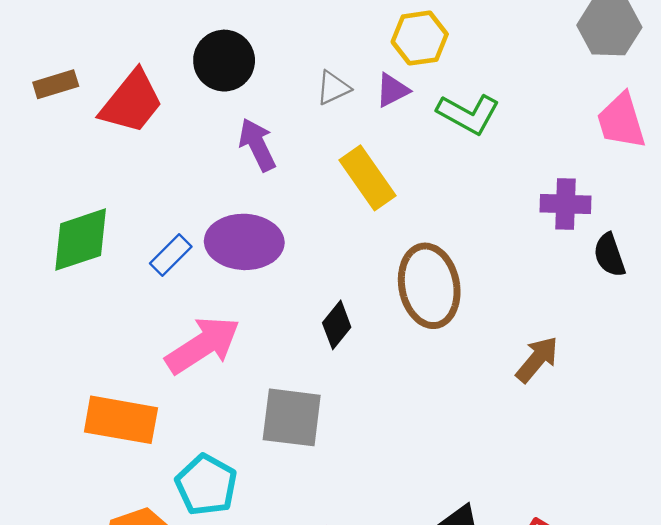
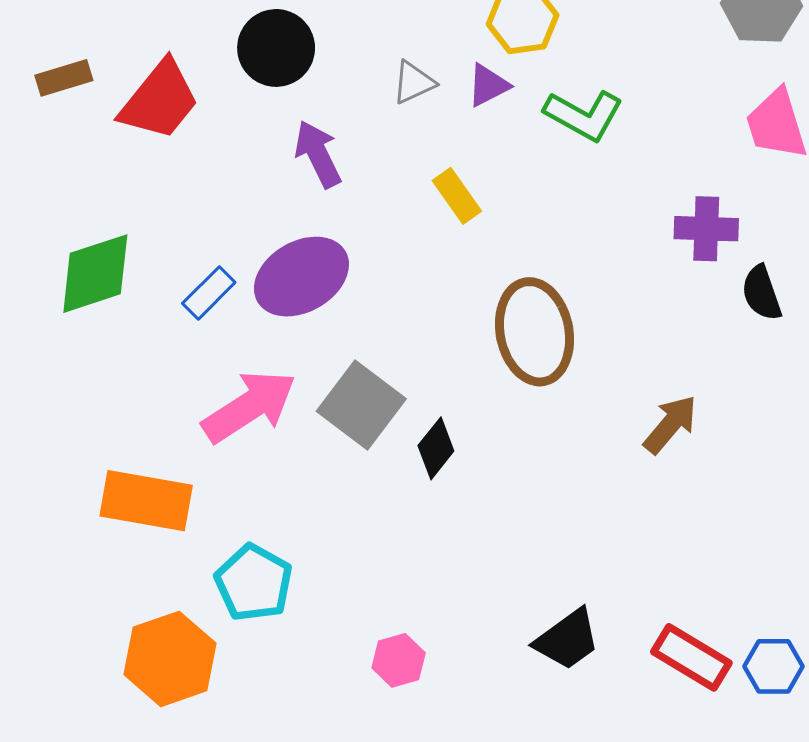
yellow rectangle: (368, 178) -> (457, 196), size x0.7
purple ellipse: (244, 242) -> (301, 277), turned -32
black diamond: (337, 325) -> (436, 448), moved
gray square: (292, 417) -> (361, 405), moved, turned 30

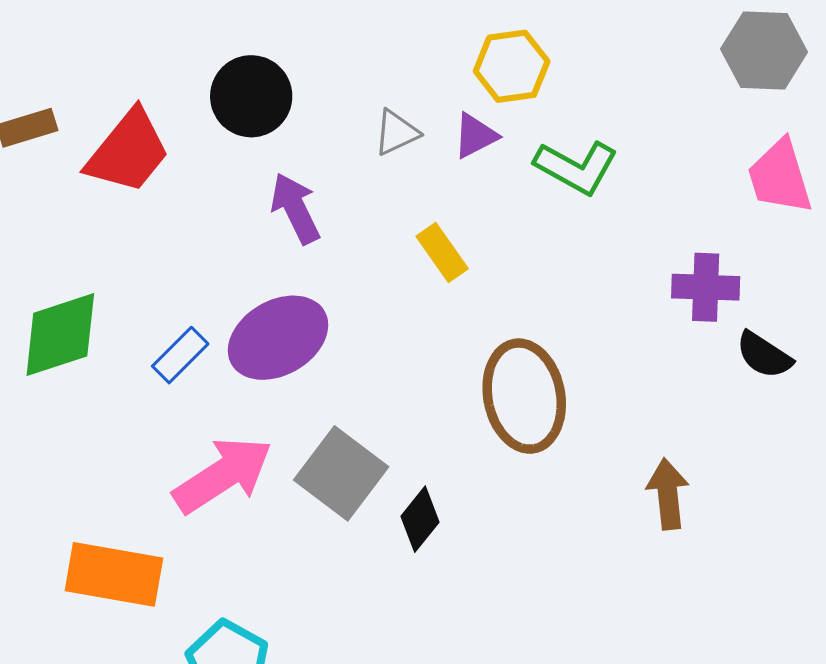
black semicircle: (762, 293) -> (764, 355), turned -38
brown arrow: (670, 424) -> (668, 494), turned -46

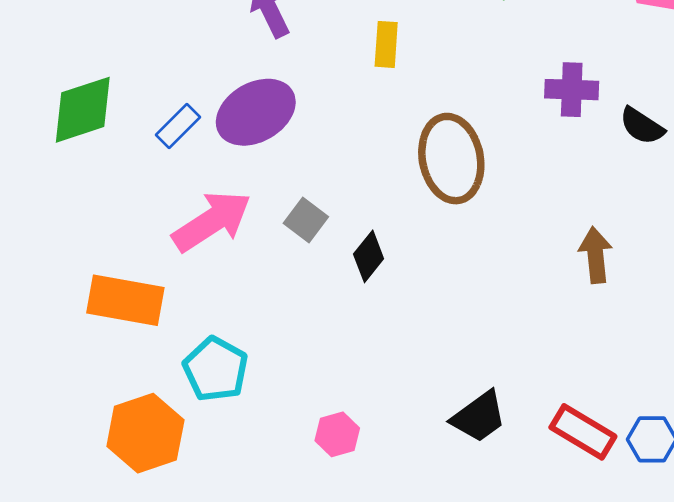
yellow rectangle: (442, 252) -> (386, 44), turned 39
purple cross: (706, 287) -> (572, 90), moved
gray square: (341, 473) -> (306, 220), size x0.6
brown arrow: (668, 494) -> (596, 255), moved

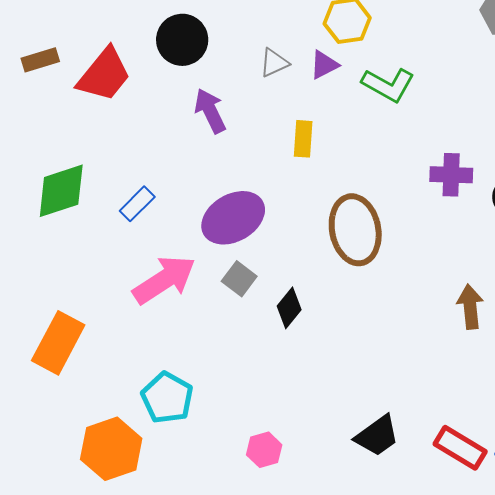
purple ellipse: (256, 112) -> (233, 218), moved
orange rectangle: (125, 300) -> (58, 343), moved, turned -72

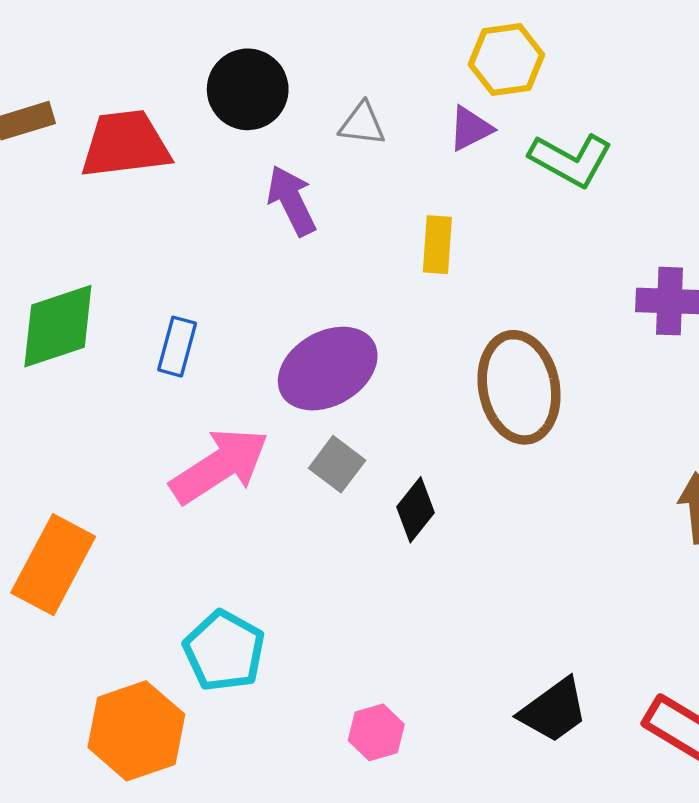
gray triangle: (274, 63) -> (362, 124), moved, turned 32
red trapezoid: (104, 75) -> (125, 144), turned -136
blue rectangle: (137, 204) -> (177, 347), turned -30

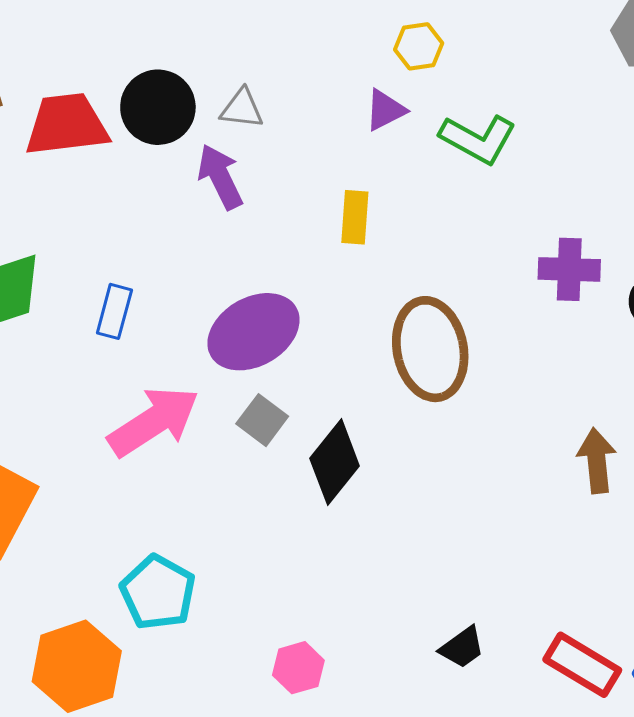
yellow hexagon: (506, 60) -> (419, 46), size x0.7
black circle: (248, 89) -> (158, 107), moved
gray triangle: (362, 124) -> (242, 109), moved
black diamond: (415, 510) -> (335, 462), size x1.4
black trapezoid: (554, 710) -> (462, 647), size x0.7

